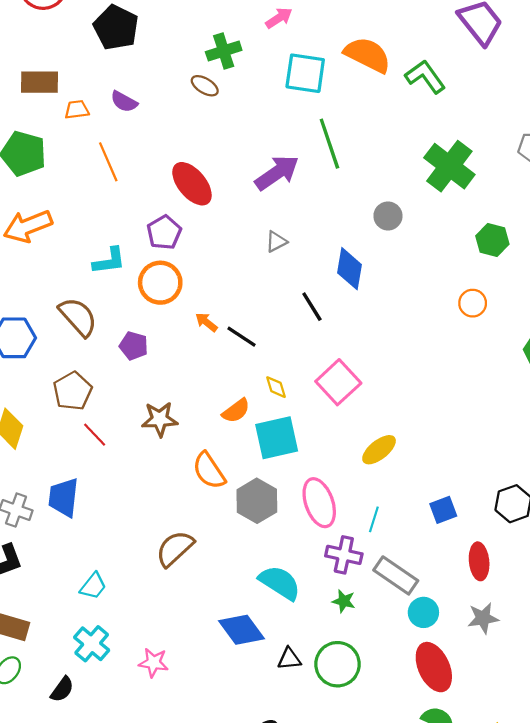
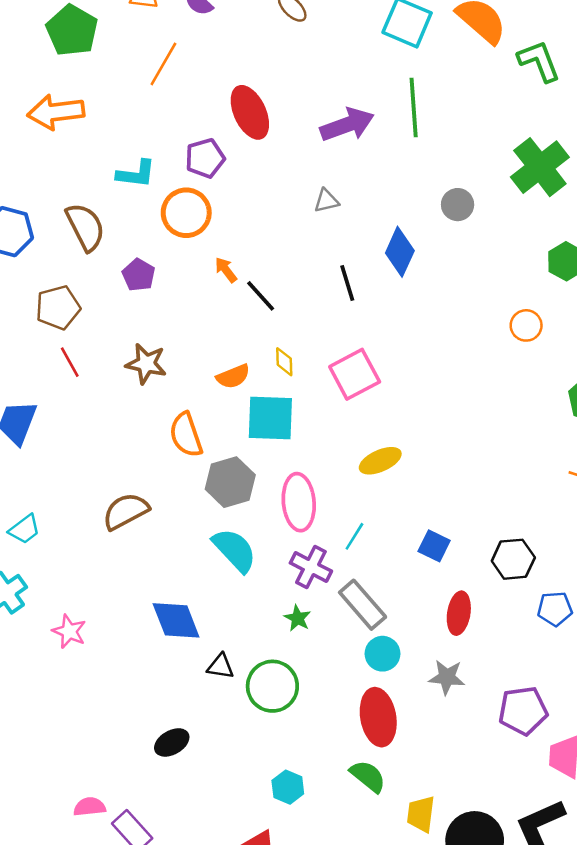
orange line: (108, 162) -> (163, 64), turned 39
blue square: (443, 510) -> (434, 546), turned 32
cyan semicircle: (280, 583) -> (235, 550), moved

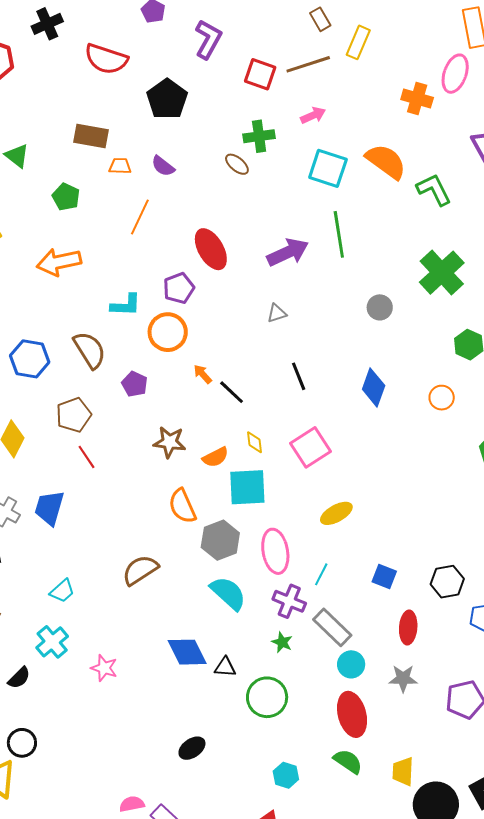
green pentagon: (72, 30) -> (66, 197), size x0.7
blue diamond: (400, 252) -> (374, 387), moved
brown star: (146, 364) -> (169, 442), moved
black triangle: (221, 666) -> (225, 667), moved
yellow trapezoid: (421, 814) -> (403, 771), moved

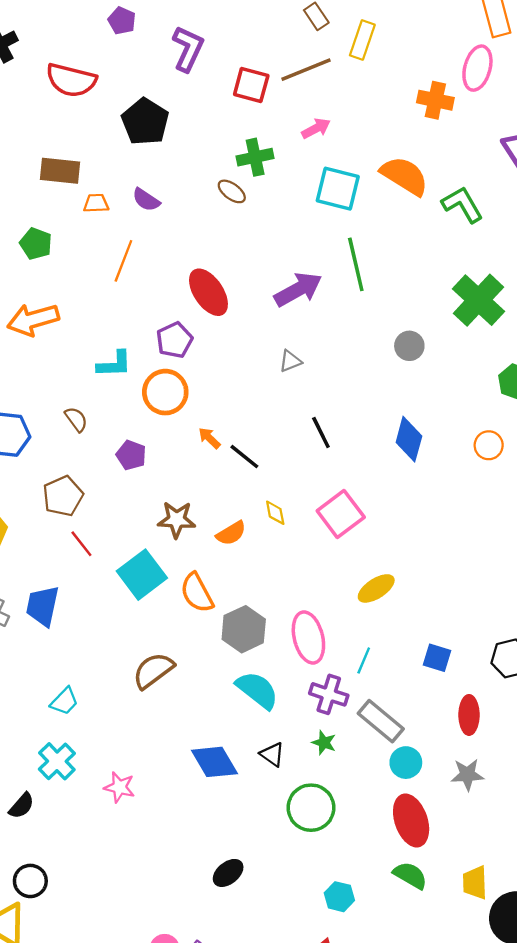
brown semicircle: (90, 350) -> (76, 419), size x0.6
cyan square: (247, 487) -> (142, 575), moved, turned -30
black triangle: (225, 667) -> (272, 754), moved, turned 35

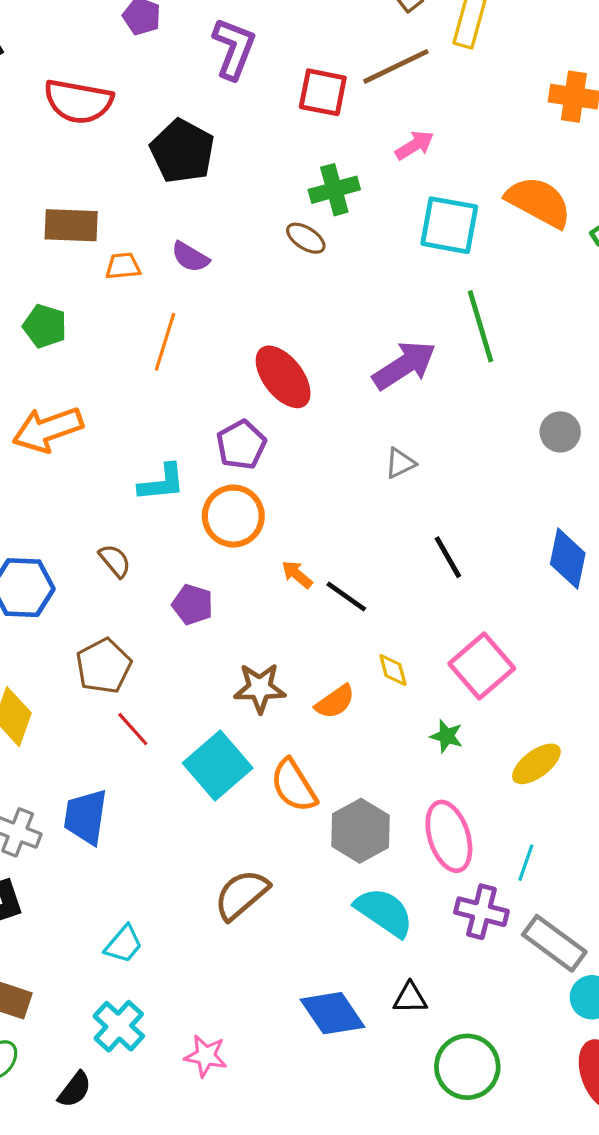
green star: (324, 743) -> (447, 736), moved
black triangle: (272, 754) -> (410, 998), turned -32

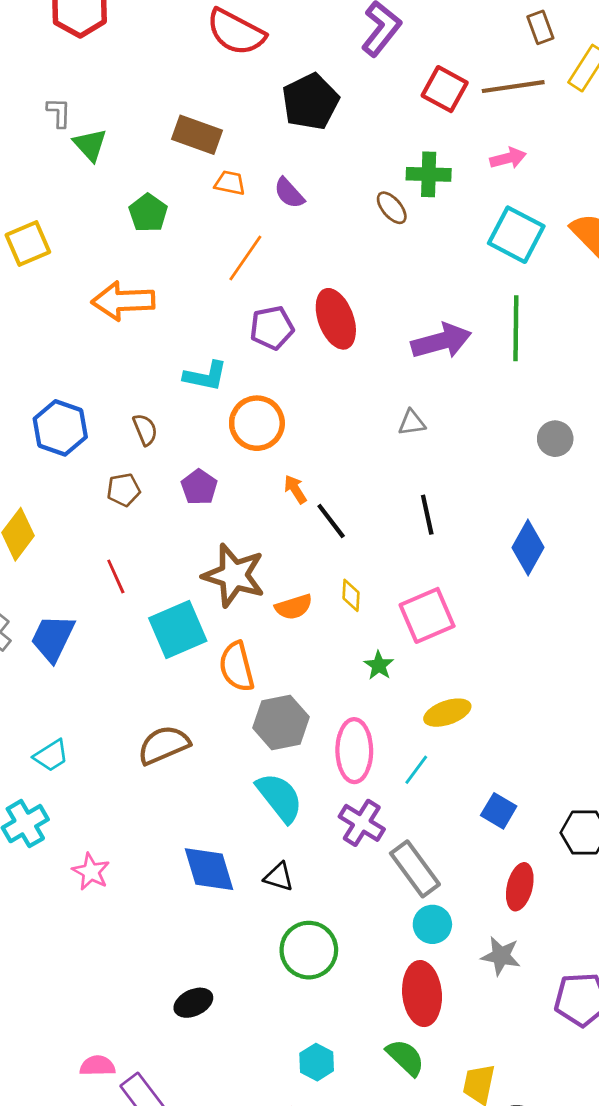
purple pentagon: (241, 445) -> (272, 328), moved
brown pentagon: (104, 666) -> (124, 490), moved, size x0.7
brown star: (260, 688) -> (234, 575), size x1.4
cyan line: (526, 863) -> (416, 770), moved

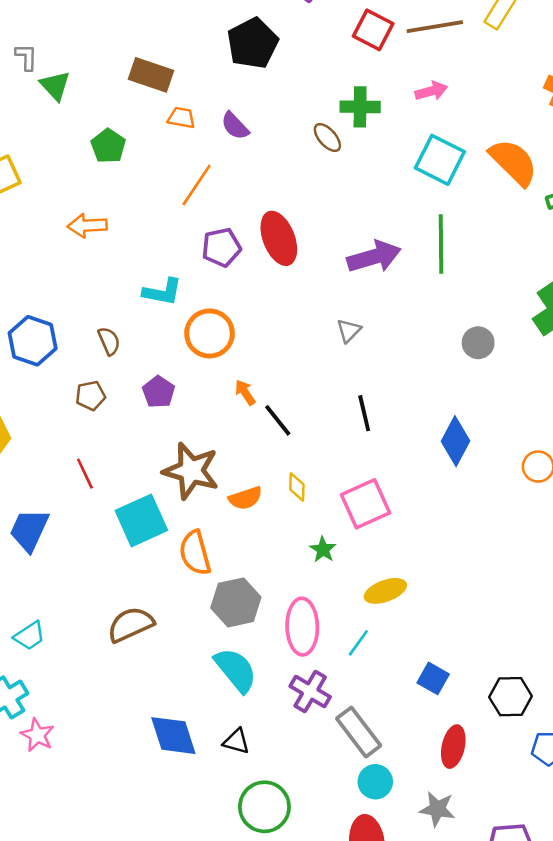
orange arrow: (123, 301) -> (87, 226), size x0.7
gray triangle: (412, 423) -> (349, 331), turned -36
pink star: (91, 872) -> (37, 735), moved

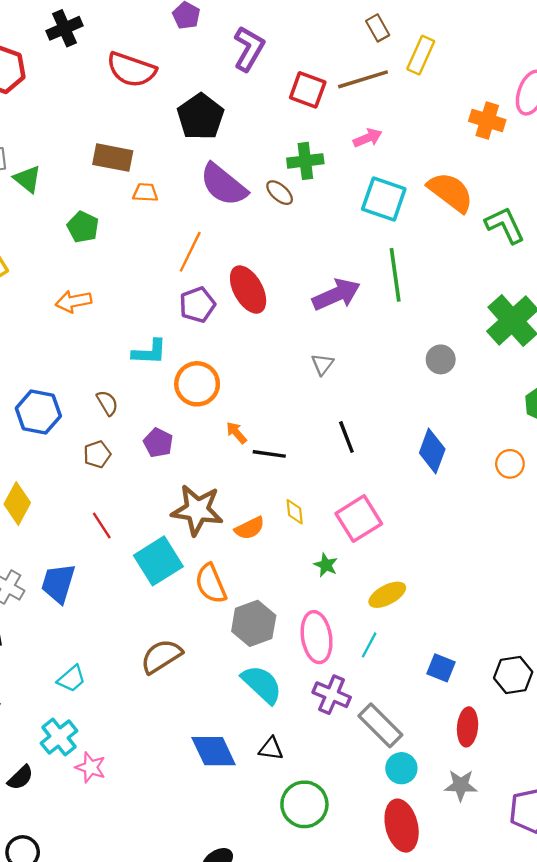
purple semicircle: (235, 126) -> (223, 185), moved, size x1.8
orange line: (197, 185) -> (190, 252), moved
black line: (278, 420) -> (269, 454), turned -36

